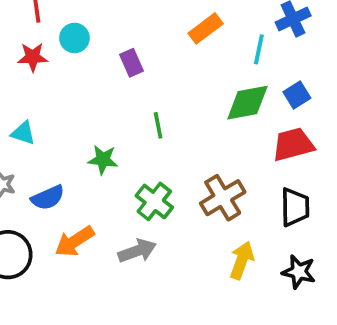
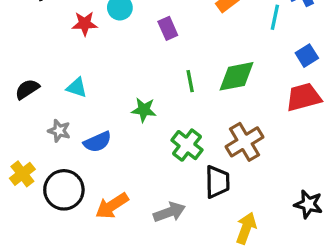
green diamond: (247, 103) -> (237, 76), moved
black trapezoid: (295, 207) -> (217, 182), moved
orange arrow: (74, 241) -> (112, 206), moved
gray arrow: (137, 251) -> (169, 212), moved
yellow arrow: (242, 260) -> (246, 228), moved

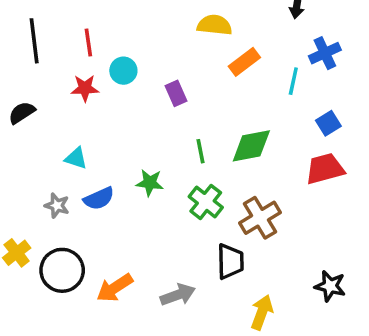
black semicircle: (27, 89) -> (22, 113), moved
blue semicircle: (97, 142) -> (99, 198), moved
green cross: (187, 145) -> (206, 202), moved

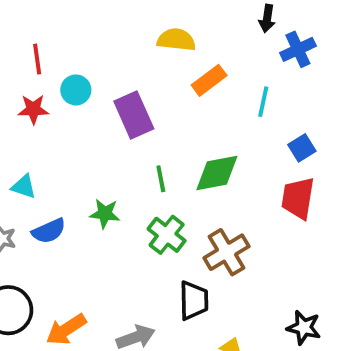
blue cross: (325, 53) -> (298, 49), moved
purple rectangle: (176, 93) -> (134, 115), size x1.6
red trapezoid: (325, 169) -> (298, 198), turned -66

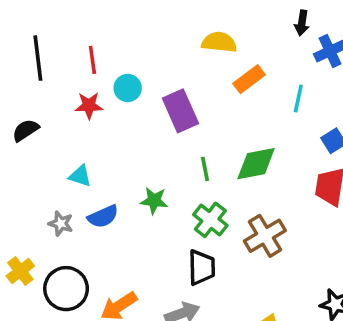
black trapezoid: (194, 300) -> (202, 267), moved

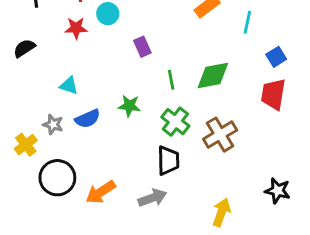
purple rectangle: (180, 111) -> (142, 47), moved, size x0.6
yellow cross: (20, 271) -> (26, 145), moved

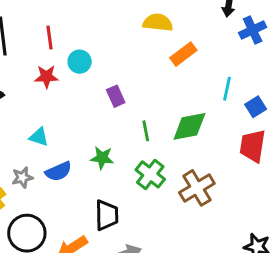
cyan line: (247, 22) -> (227, 89), moved
gray star: (53, 124) -> (22, 177), turned -30
black trapezoid: (168, 160) -> (107, 215), moved

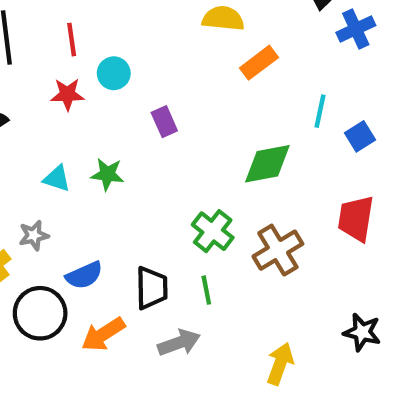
green line: (146, 131) -> (206, 290), moved
red trapezoid: (253, 146) -> (356, 219), moved
green star: (102, 158) -> (107, 174), moved
blue semicircle: (58, 171) -> (84, 275), moved

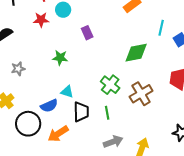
cyan triangle: (57, 179) -> (67, 92), moved
gray star: (34, 235) -> (18, 69), moved
gray arrow: (179, 343) -> (113, 142), moved

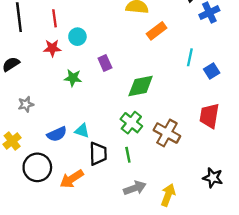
green diamond: (136, 53) -> (141, 86), moved
green star: (60, 58) -> (73, 78), moved
brown cross: (141, 94) -> (167, 133), turned -30
blue semicircle: (49, 106) -> (57, 134), moved

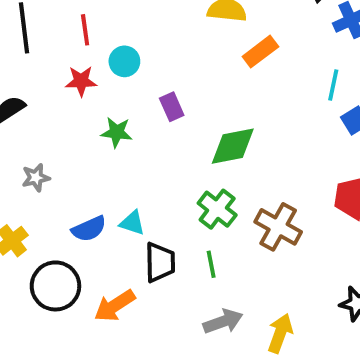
cyan line: (190, 57) -> (333, 85), moved

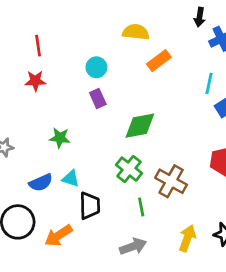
cyan circle: (124, 61) -> (96, 67), moved
green star: (117, 132) -> (60, 138), moved
green line: (211, 264) -> (141, 207), moved
yellow arrow: (280, 333) -> (187, 238), moved

